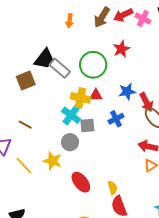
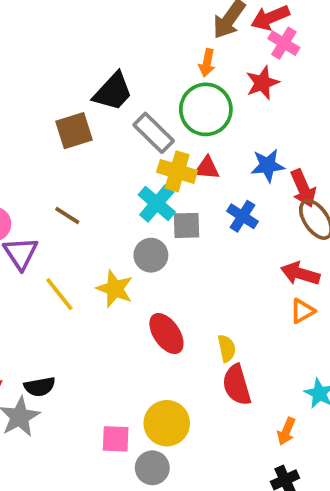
pink cross: (143, 19) -> (284, 43), moved
orange arrow: (69, 21) -> (207, 63), moved
gray rectangle: (60, 68) -> (154, 133), moved
blue cross: (116, 119) -> (242, 216), turned -35

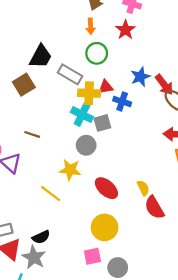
green circle: (206, 109) -> (97, 53), size x0.7
blue cross: (242, 216) -> (122, 101), moved
yellow line: (59, 294) -> (51, 194), moved
yellow circle: (167, 423) -> (105, 227), moved

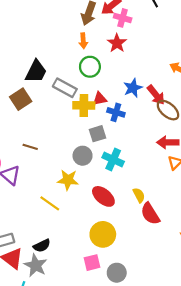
cyan cross: (82, 115) -> (113, 160), moved

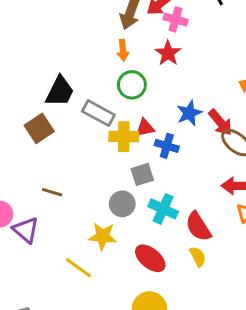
red semicircle: (150, 214) -> (198, 227), moved

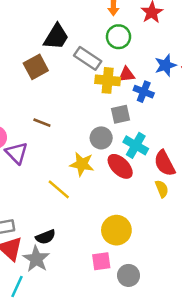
red ellipse: (150, 258) -> (120, 166), moved

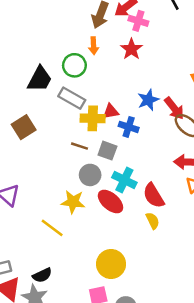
green circle: (119, 37) -> (74, 65), moved
brown square: (36, 67) -> (24, 127), moved
gray square: (120, 114) -> (107, 151), turned 36
brown line: (42, 123) -> (79, 146), moved

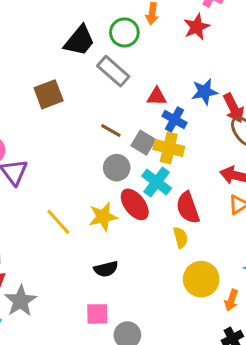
yellow cross: (93, 118) -> (169, 148), moved
yellow star: (73, 202) -> (103, 217), moved, turned -30
yellow circle: (111, 264) -> (201, 279), moved
black semicircle: (42, 275) -> (106, 269), moved

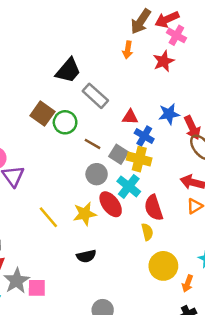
green circle: (124, 32) -> (65, 122), moved
brown square: (49, 94) -> (42, 114), turned -35
pink square: (97, 314) -> (37, 288), moved

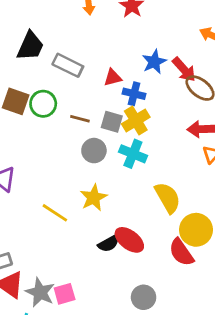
yellow cross: (139, 159) -> (136, 121), turned -30
red ellipse: (111, 204) -> (129, 240), moved
red semicircle: (154, 208) -> (181, 252), moved
yellow semicircle: (147, 232) -> (168, 198), size x1.6

